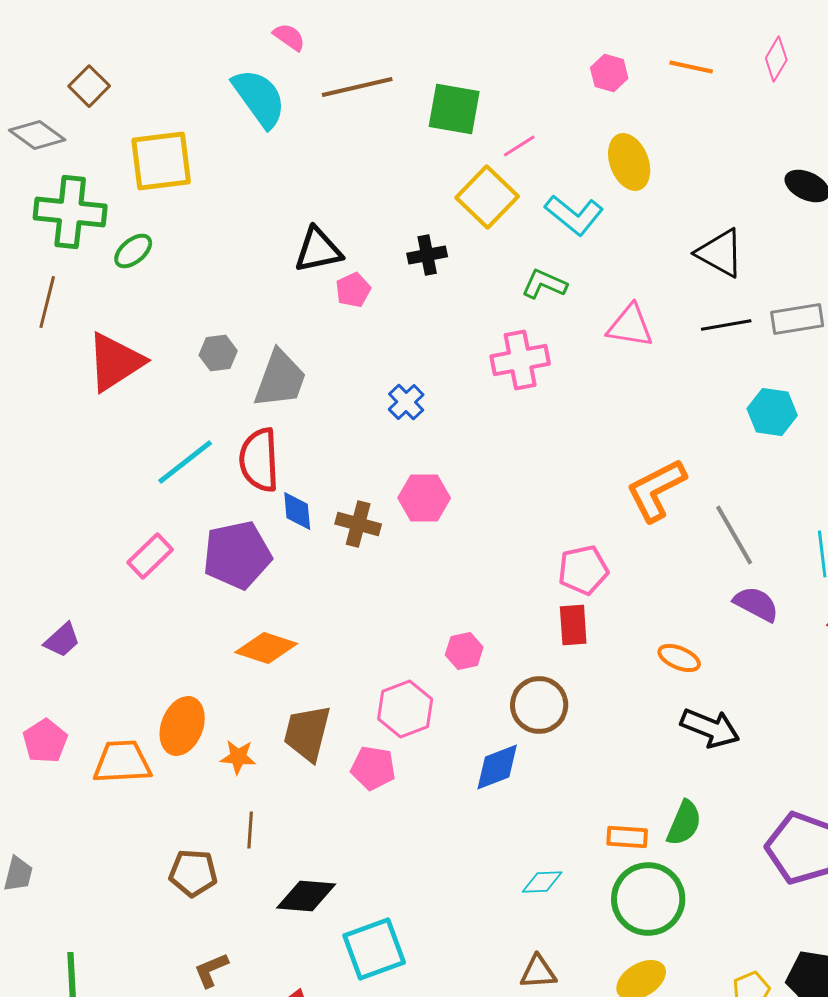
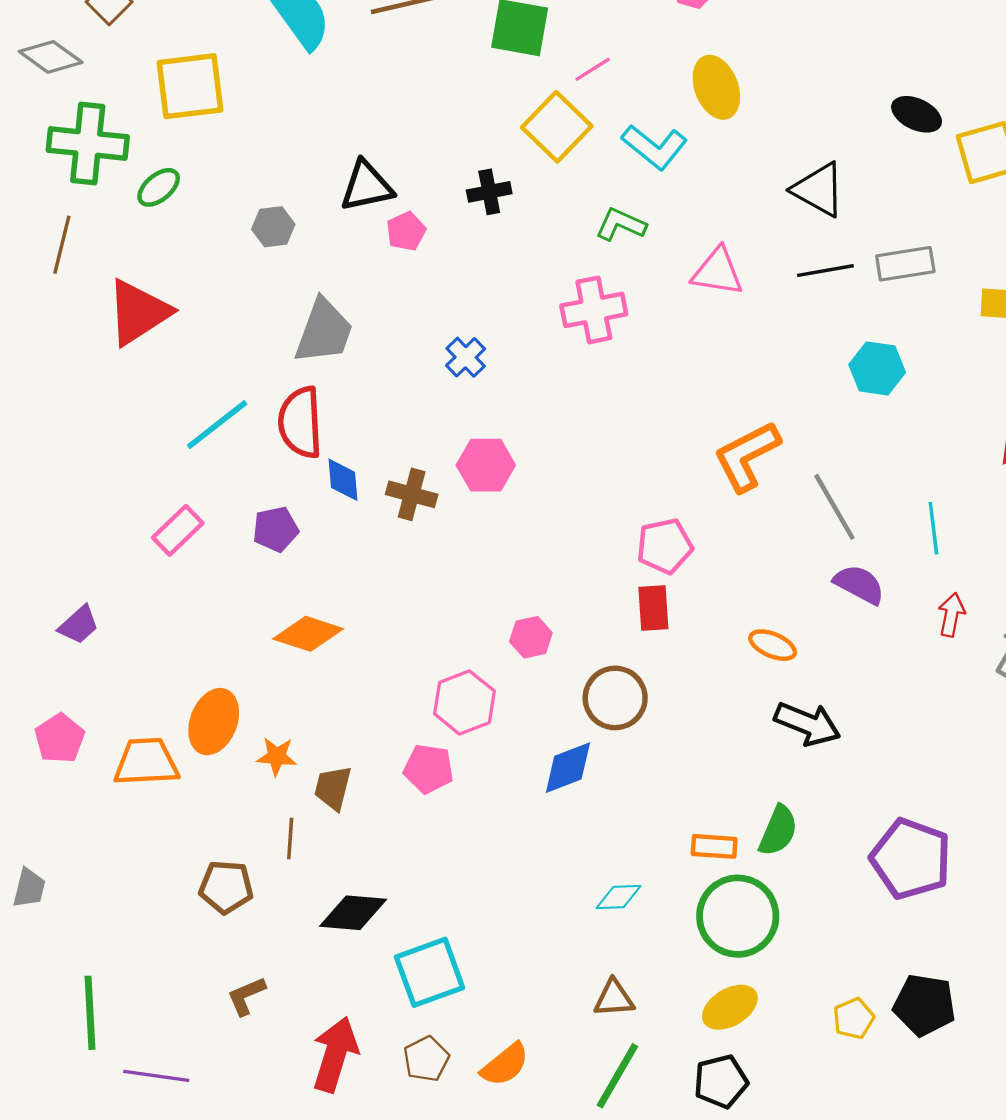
gray hexagon: (218, 353) -> (273, 227), moved
purple pentagon: (237, 555) -> (276, 529), size x0.6
brown trapezoid: (307, 733) -> (333, 788), moved, size x0.7

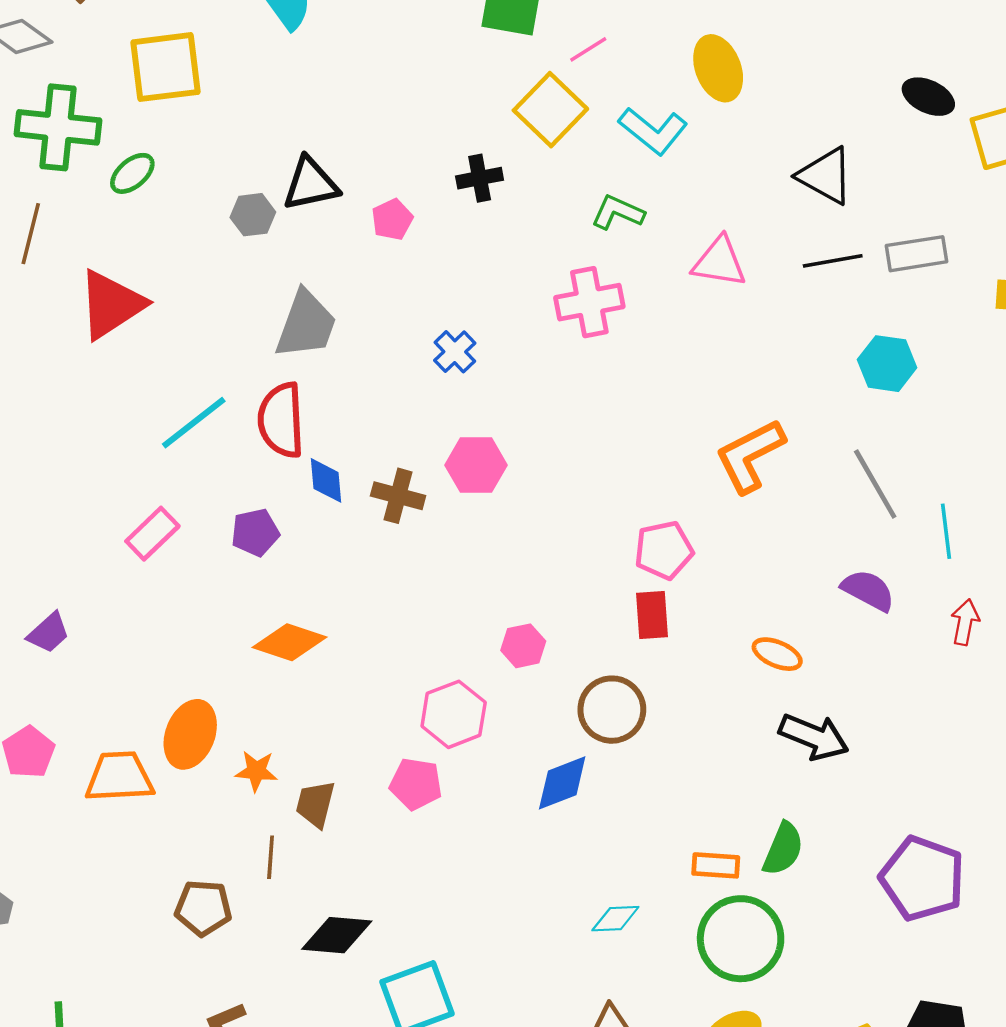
black triangle: (367, 186) -> (311, 184), moved
gray line: (834, 507) -> (875, 484), moved

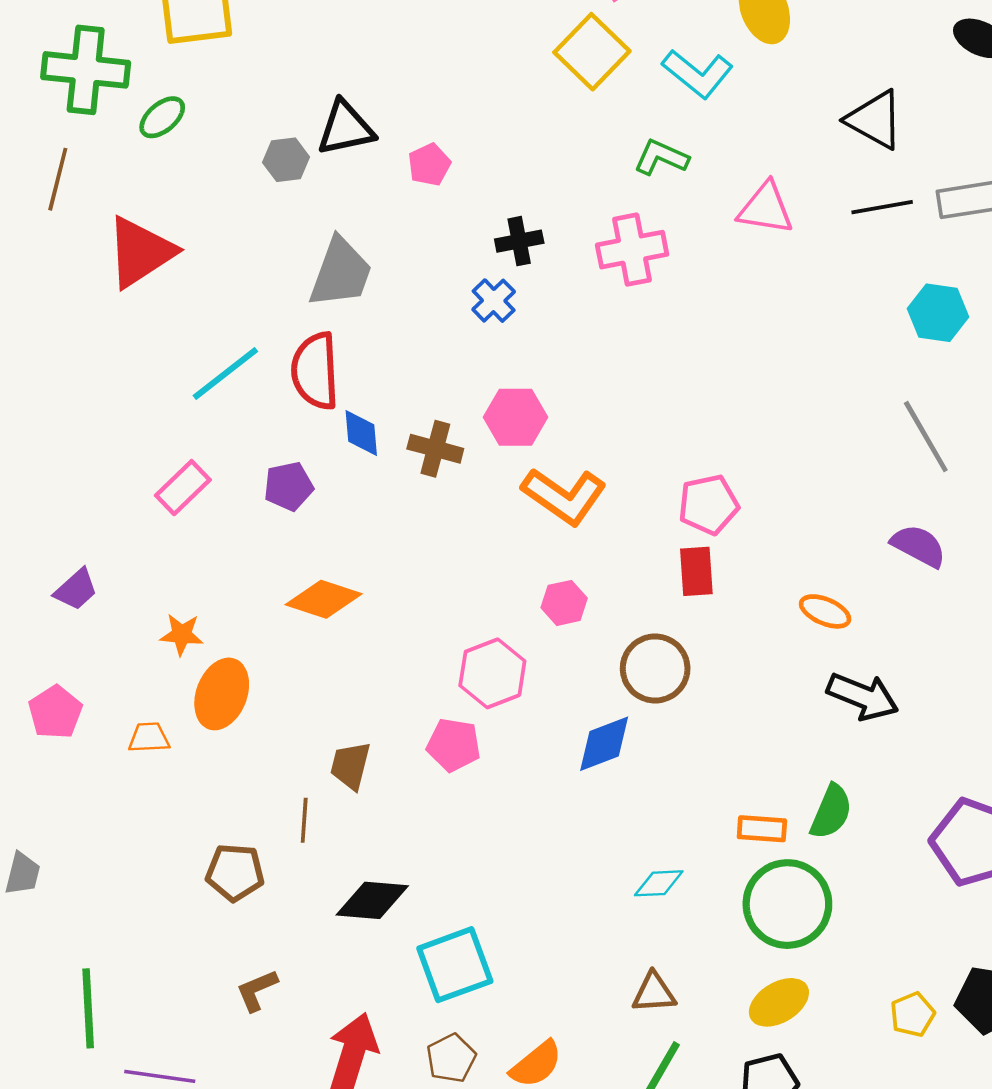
black cross: (480, 178) -> (519, 241), moved
orange L-shape: (750, 456) -> (564, 496), moved, turned -118
orange star: (256, 771) -> (182, 634), moved
orange trapezoid: (119, 777) -> (149, 738), size x0.6

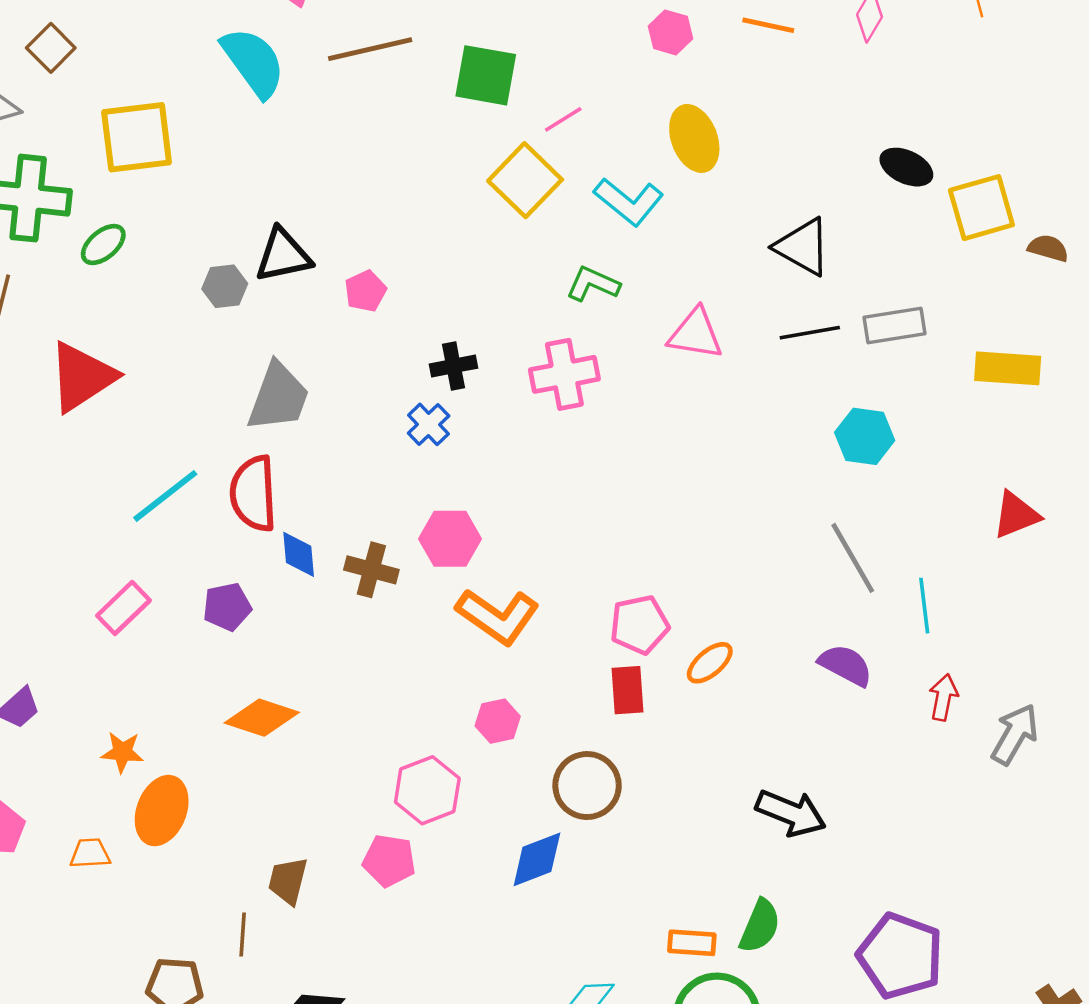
orange ellipse: (825, 611) -> (710, 663), moved, turned -63

